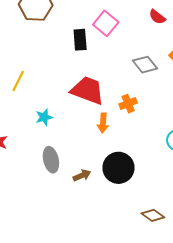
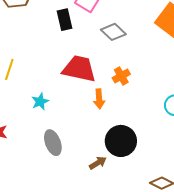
gray diamond: (145, 65) -> (113, 32), moved
brown arrow: (82, 175) -> (98, 163), moved

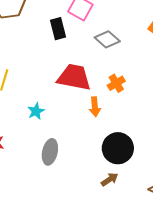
gray ellipse: (53, 143) -> (50, 152), turned 35
brown arrow: (98, 163) -> (110, 179), moved

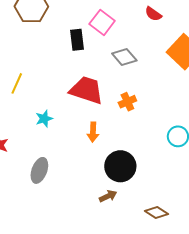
orange arrow: (95, 107) -> (93, 132), moved
gray ellipse: (50, 152) -> (39, 170), moved

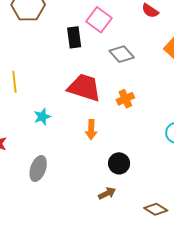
yellow line: (17, 83) -> (14, 82), turned -30
black circle: (120, 166) -> (119, 163), size x0.7

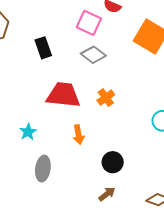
pink square: (99, 20) -> (89, 23), moved
gray ellipse: (38, 169) -> (43, 169), moved

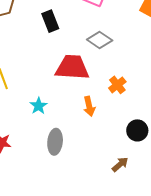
gray diamond: (93, 55) -> (100, 40), moved
orange cross: (106, 98) -> (117, 85), moved
black circle: (113, 162) -> (137, 130), moved

